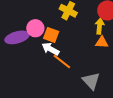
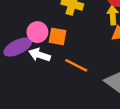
white arrow: (50, 49) -> (40, 55), moved

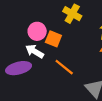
purple ellipse: (18, 47) -> (19, 68), moved

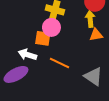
pink circle: (37, 31) -> (51, 27), moved

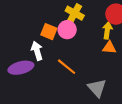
orange square: (43, 38) -> (49, 32), moved
white arrow: (27, 55) -> (37, 51), turned 42

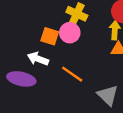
white arrow: (37, 51) -> (38, 59), turned -48
purple ellipse: (21, 68) -> (21, 79), turned 30

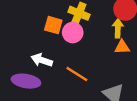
orange square: (50, 36) -> (53, 25), moved

